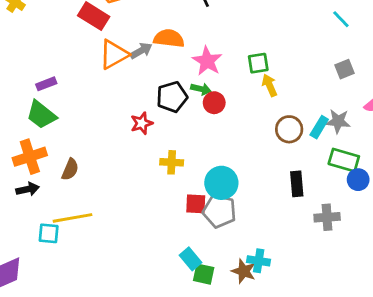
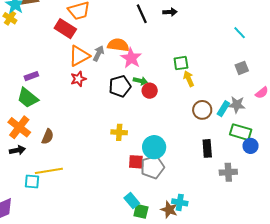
gray arrow: (141, 51) -> (98, 53), turned -35
pink star: (207, 61) -> (131, 58), moved
red star: (142, 123) -> (78, 79), moved
orange cross: (30, 157) -> (19, 127), turned -35
gray pentagon: (219, 211) -> (152, 167), turned -30

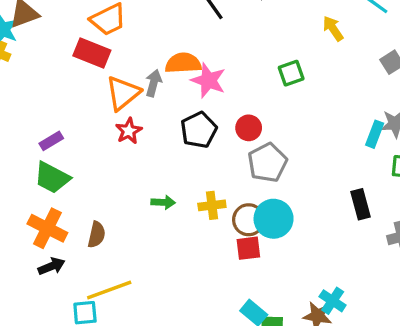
yellow arrow: (189, 79) -> (333, 28), moved
green arrow: (140, 81) -> (163, 202), moved
brown circle: (202, 110) -> (249, 220), moved
gray pentagon: (152, 167) -> (267, 163), moved
cyan cross: (180, 202) -> (333, 301), turned 35

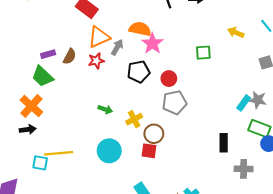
yellow arrow: (333, 28) -> (236, 33), turned -49
gray arrow: (154, 83) -> (117, 47), moved
yellow cross: (212, 205) -> (134, 119), turned -35
cyan circle: (274, 219) -> (109, 151), moved
brown semicircle: (97, 235) -> (70, 57), moved

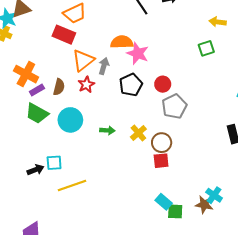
green square: (203, 53) -> (206, 48), moved
orange cross: (31, 106) -> (26, 74), moved
cyan circle: (109, 151) -> (70, 120), moved
cyan square: (40, 163) -> (54, 163), moved

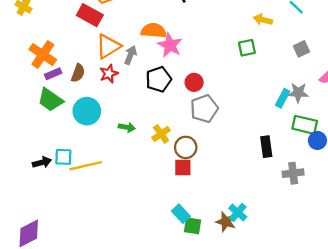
yellow line: (72, 186) -> (86, 166), moved

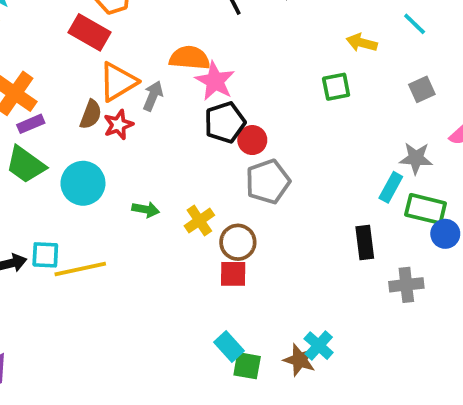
brown semicircle: (78, 73) -> (91, 114), moved
black pentagon: (159, 79) -> (225, 122), moved
cyan rectangle: (283, 98) -> (391, 187), moved

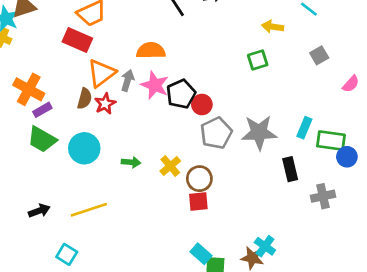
pink star: (215, 81) -> (155, 85), moved
gray star: (416, 158) -> (259, 132), moved, size x1.5
cyan square: (45, 255) -> (67, 254), moved, turned 35

